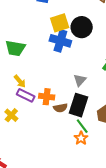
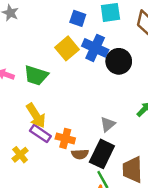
yellow square: (60, 23) -> (67, 48), moved, turned -30
blue cross: (60, 41) -> (95, 48), moved
yellow arrow: (20, 81) -> (36, 116), size x1.5

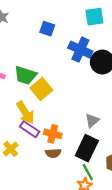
blue square: (78, 18) -> (47, 29), moved
yellow square: (67, 48) -> (41, 89), moved
brown semicircle: (80, 154) -> (53, 153), moved

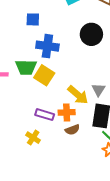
blue cross: (80, 50) -> (47, 46), moved
yellow arrow: (25, 113) -> (78, 95), moved

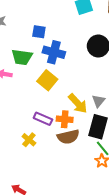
blue square: (33, 19) -> (39, 32), moved
green trapezoid: (26, 67) -> (22, 57), moved
brown semicircle: (72, 130) -> (68, 137), size x1.5

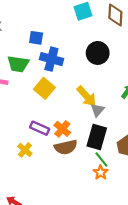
yellow arrow: (78, 103) -> (86, 96), moved
orange cross: (65, 119) -> (62, 129), turned 35

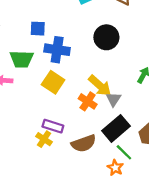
orange cross: (62, 129) -> (88, 101), moved
black rectangle: (97, 137) -> (116, 128), turned 40
yellow cross: (25, 150) -> (44, 139), moved
orange star: (101, 172) -> (115, 168), moved

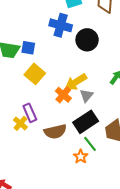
blue square: (38, 29) -> (28, 48), moved
blue cross: (57, 50) -> (61, 25), moved
yellow arrow: (100, 86) -> (76, 82), turned 100
purple rectangle: (53, 126) -> (30, 113), turned 42

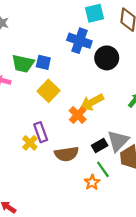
gray triangle: (86, 96) -> (118, 141), moved, size x1.5
black rectangle: (86, 122) -> (100, 146), size x0.6

